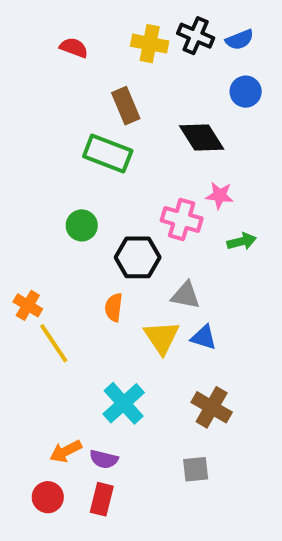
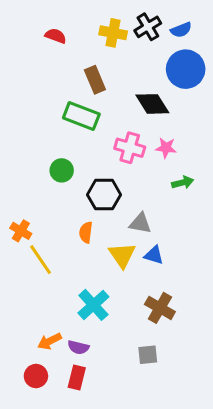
black cross: (196, 36) -> (148, 27), turned 36
blue circle: (246, 92) -> (186, 69), size x1.6
pink cross: (182, 219) -> (130, 148), moved

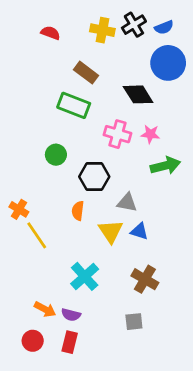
brown rectangle: (95, 80) -> (86, 73), turned -30
green arrow: (183, 183) -> (165, 166), size x1.5
orange arrow: (50, 341) -> (45, 309), turned -125

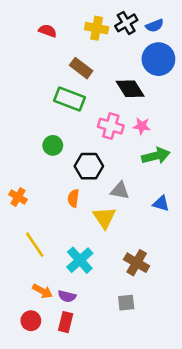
blue triangle: (139, 231) -> (161, 203), moved
yellow line: (37, 235) -> (35, 245), moved

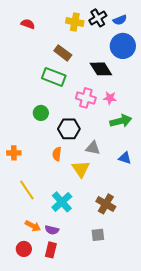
red semicircle: (48, 31) -> (28, 24), moved
orange cross: (18, 197) -> (14, 153), turned -32

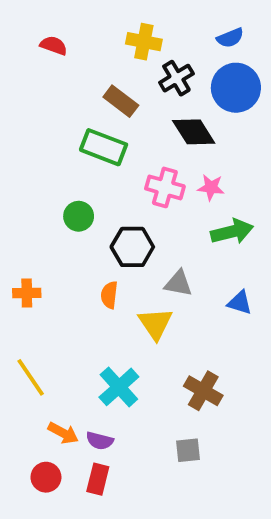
black cross: (98, 18) -> (176, 78), moved
yellow line: (27, 190) -> (31, 377), moved

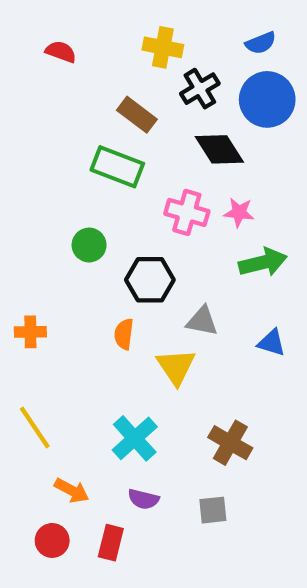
purple semicircle: (100, 441) -> (143, 499), moved

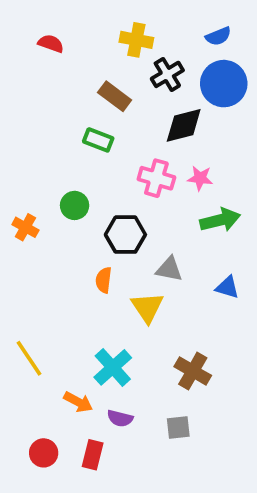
black diamond: (219, 149) -> (184, 125), turned -72
green rectangle: (117, 167) -> (98, 140), size x0.7
orange cross: (30, 332) -> (25, 227), moved, turned 30
orange arrow: (72, 491) -> (78, 402), moved

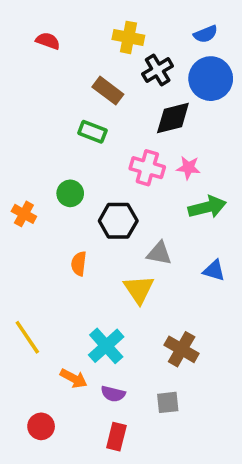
orange semicircle: (104, 280) -> (79, 264), moved
red rectangle: (93, 455) -> (116, 437), moved

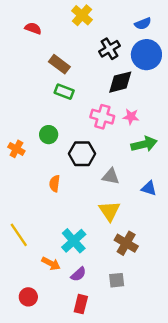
yellow cross: (128, 37) -> (82, 15), moved, turned 30
brown rectangle: (108, 91) -> (59, 64), moved
yellow triangle: (139, 289) -> (109, 211), moved
purple semicircle: (113, 394) -> (78, 274), turned -56

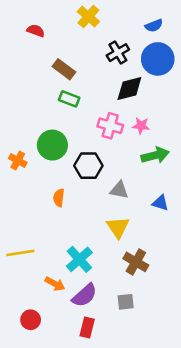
green circle: (49, 135) -> (52, 145), size x1.5
yellow line: (19, 235) -> (20, 253), turned -65
purple semicircle: (78, 274) -> (85, 295), size x1.5

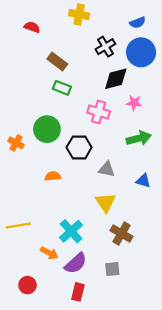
yellow cross: (88, 17) -> (79, 14), turned -30
pink star: (141, 126) -> (134, 103), moved
orange semicircle: (59, 198) -> (53, 176), turned 77

